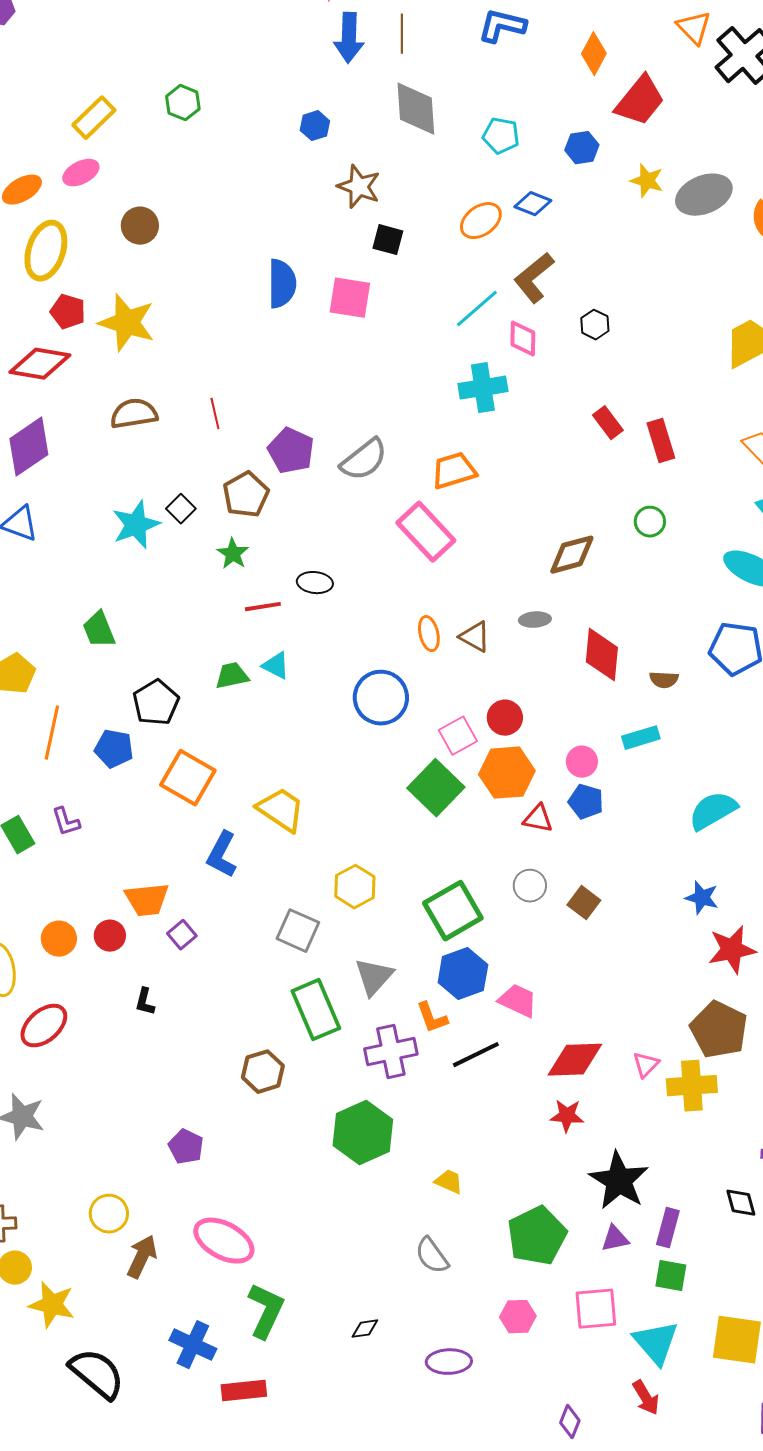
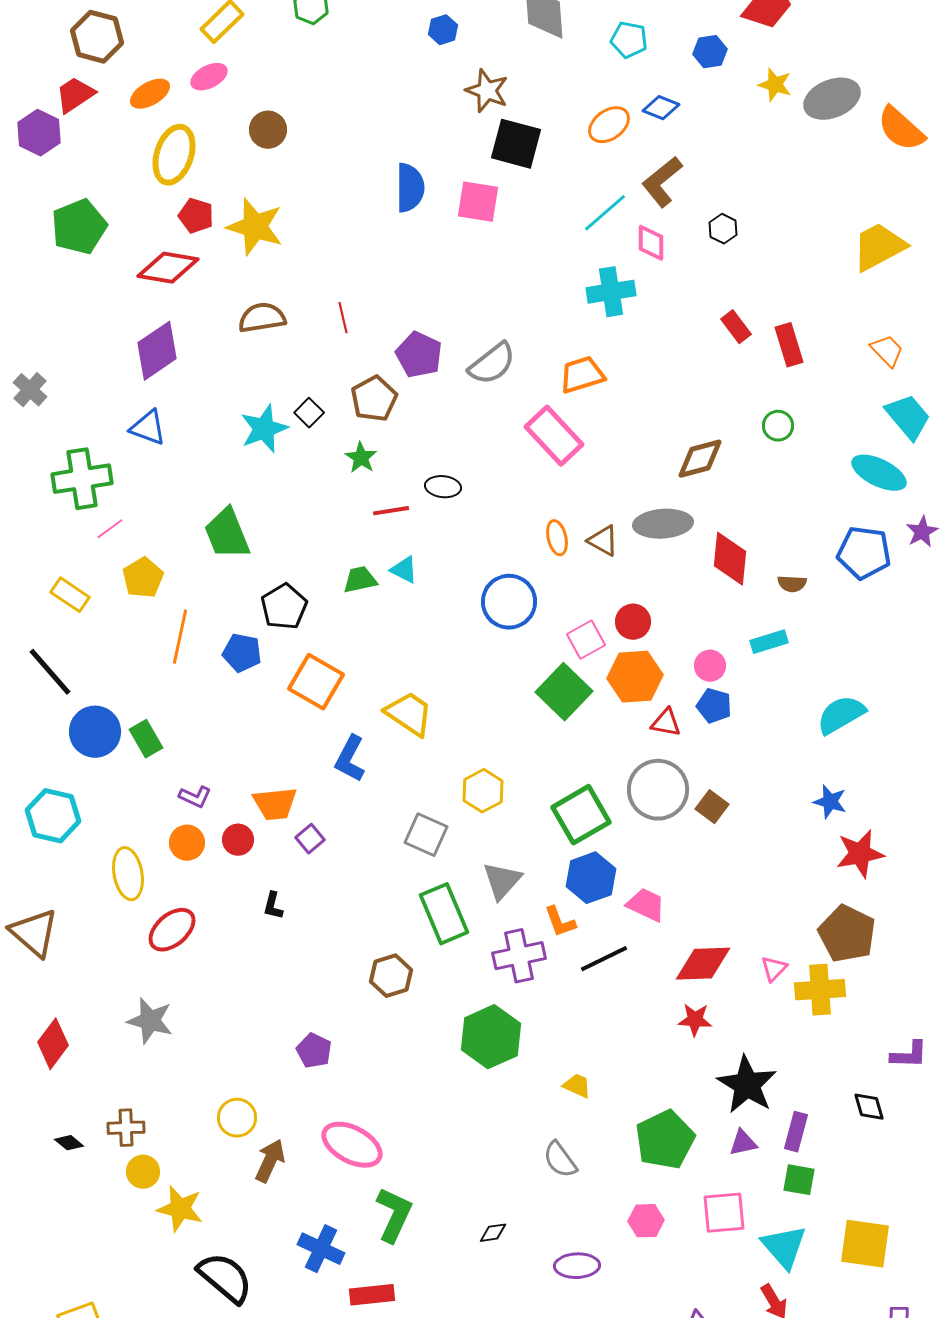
black square: (388, 240) -> (516, 144), size x1.6
gray ellipse: (535, 620) -> (663, 524), size x1.8
green trapezoid: (99, 630) -> (227, 534), size x1.4
purple L-shape: (66, 822) -> (195, 797), moved, turned -48
gray circle: (530, 886) -> (658, 790), size x1.8

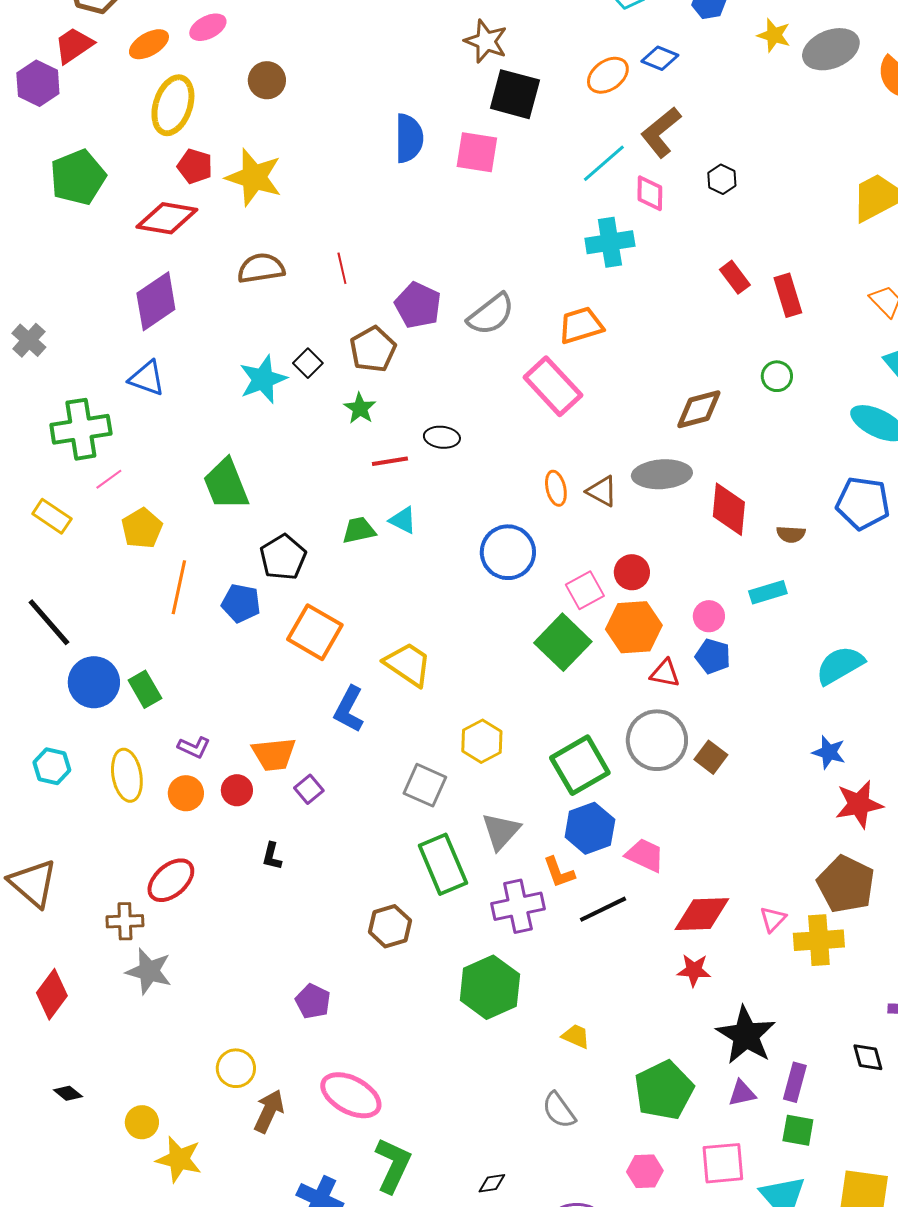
yellow rectangle: (70, 595) -> (52, 516), moved
cyan hexagon: (53, 816) -> (52, 766), size x0.7
yellow ellipse: (128, 874) -> (127, 775), moved
brown cross: (126, 1128) -> (125, 921), moved

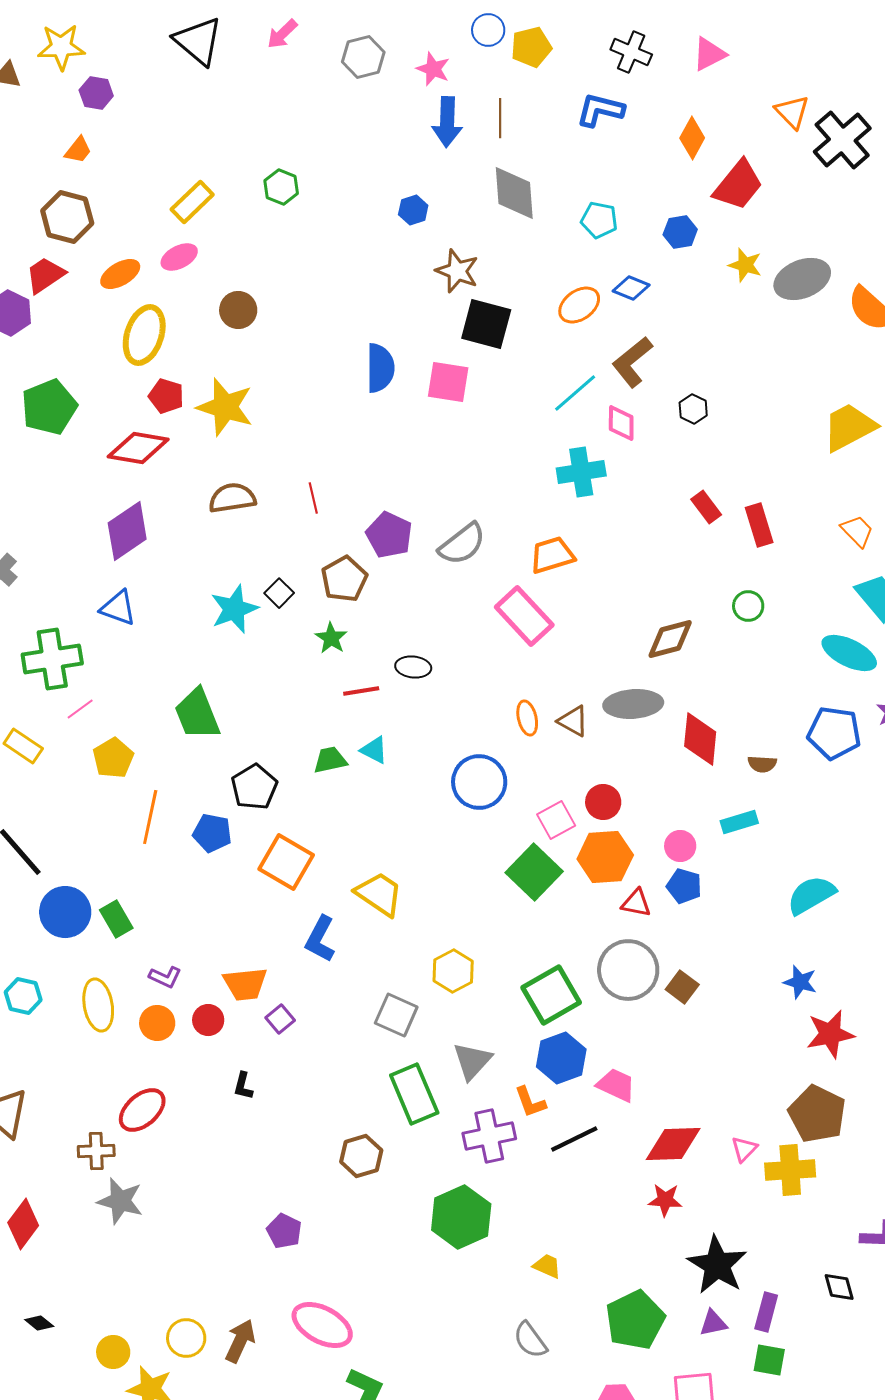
yellow circle: (236, 1068) -> (186, 1338), moved

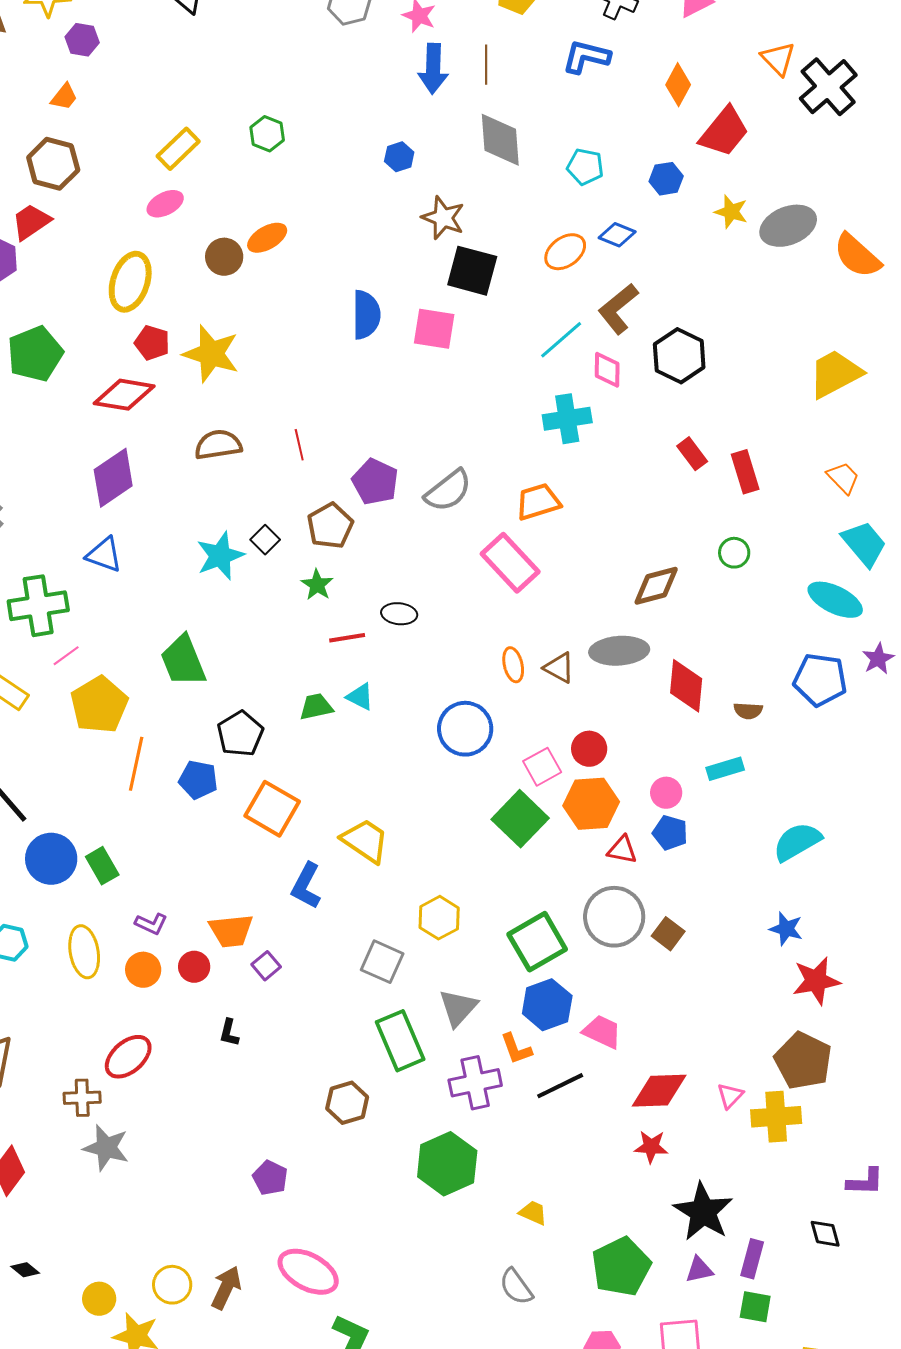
orange ellipse: (120, 274) -> (267, 238), moved
black hexagon: (693, 409) -> (679, 356), size x1.8
yellow pentagon: (113, 758) -> (99, 705), size x1.4

